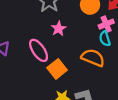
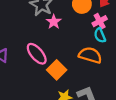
pink star: (59, 29) -> (54, 22), moved

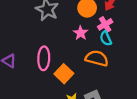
pink star: (54, 22) -> (81, 33), moved
pink ellipse: (37, 54) -> (44, 58), turned 45

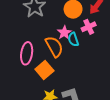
cyan semicircle: (106, 38) -> (73, 39), moved
orange semicircle: (97, 58) -> (54, 47), moved, turned 40

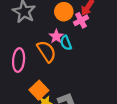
pink cross: (89, 27) -> (81, 20), moved
orange square: (44, 70) -> (39, 90), moved

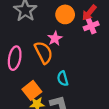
pink cross: (81, 20) -> (91, 26), moved
cyan semicircle: (66, 43) -> (63, 78), moved

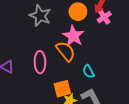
pink star: (55, 38) -> (73, 36), size x1.5
orange square: (32, 90) -> (62, 89), turned 36

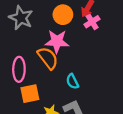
pink star: (73, 36) -> (57, 41), turned -30
orange square: (62, 89) -> (30, 94), moved

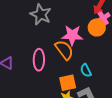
orange circle: (63, 15) -> (97, 27), moved
orange square: (30, 94) -> (68, 83), moved

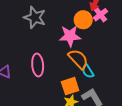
orange circle: (97, 27) -> (83, 20), moved
orange semicircle: (64, 50) -> (78, 59), moved

